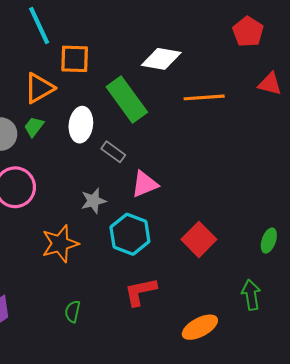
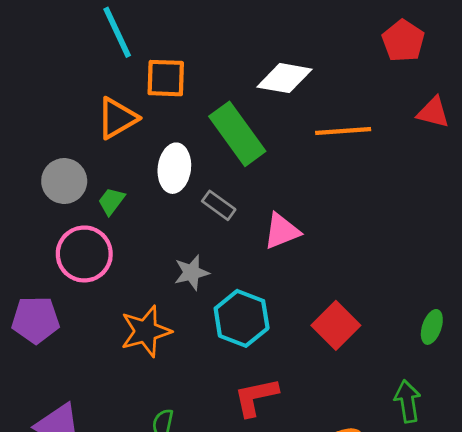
green trapezoid: (34, 127) -> (111, 201), moved
pink triangle: (145, 184) -> (282, 231), moved

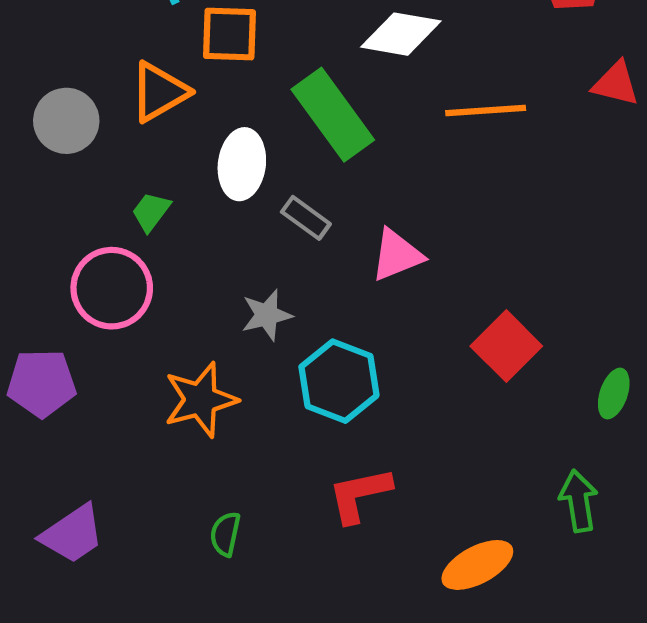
gray circle: (64, 181) -> (66, 121), moved
red square: (336, 325) -> (506, 346), moved

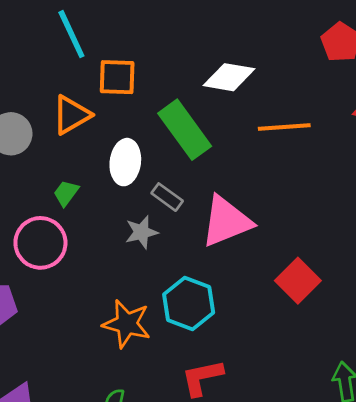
pink triangle: (397, 255) -> (226, 221), size x1.5
gray star: (267, 315) -> (141, 232), moved
orange star: (201, 400) -> (127, 324), moved, turned 30

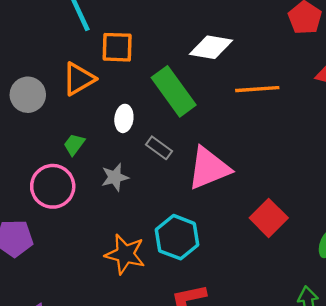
white ellipse: (125, 162) -> (124, 118), size x0.7
gray star: (141, 232) -> (115, 177), moved

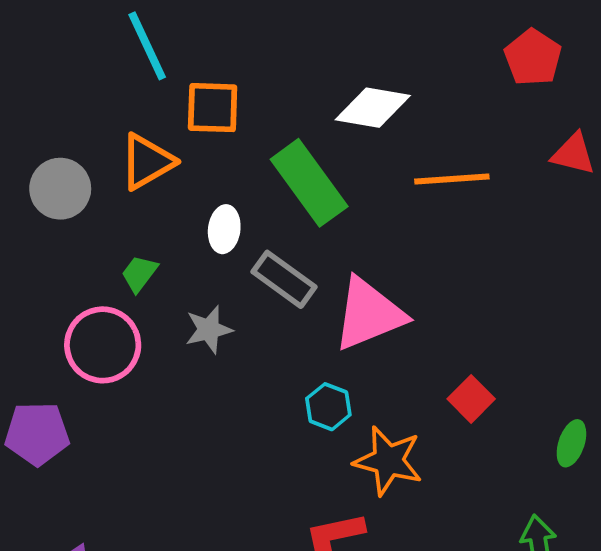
gray rectangle: (159, 148) -> (284, 279), size x1.4
red square: (269, 218) -> (471, 399), size x0.7
cyan hexagon: (177, 237) -> (328, 407), moved, size x0.6
orange star: (125, 254) -> (388, 461), moved

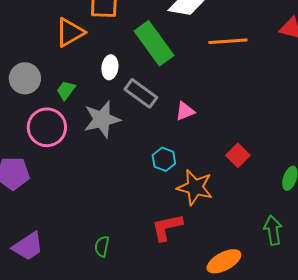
gray circle: (60, 189) -> (25, 78), moved
pink triangle: (369, 314) -> (185, 111), size x0.5
gray star: (209, 329) -> (102, 119), size x1.5

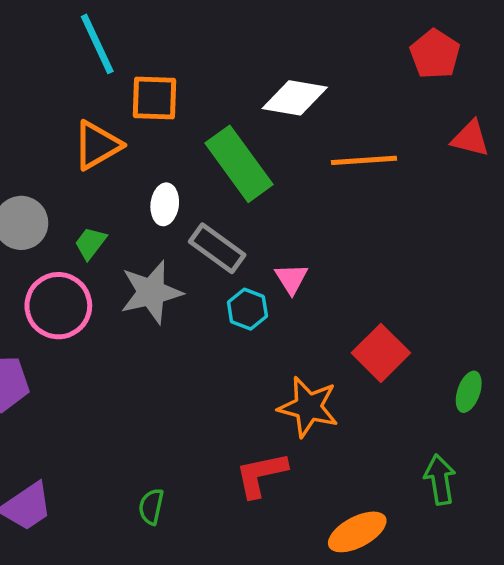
pink triangle: (185, 111) -> (291, 279), turned -40
red square: (238, 155) -> (381, 353), size x1.4
cyan hexagon: (164, 159) -> (247, 309), moved

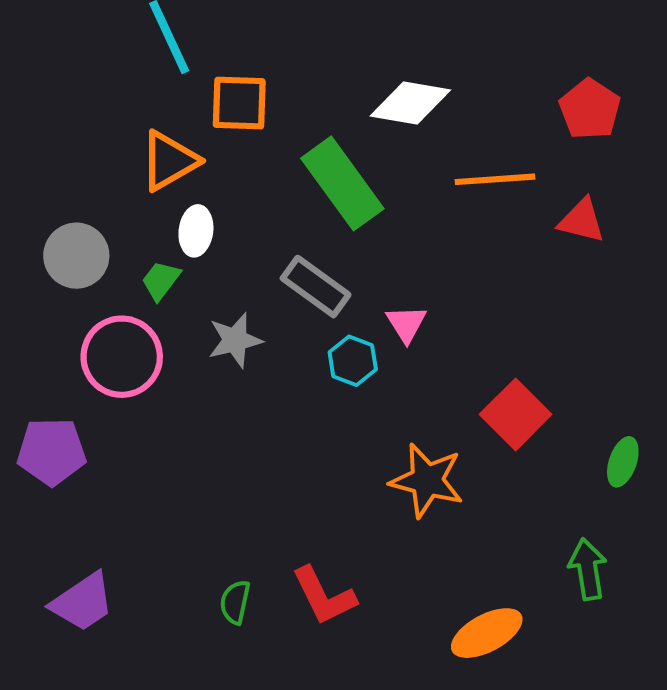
red pentagon: (435, 54) -> (590, 109), moved
red triangle: (470, 138) -> (582, 221), moved
white ellipse: (165, 204) -> (196, 231), moved
gray star: (151, 292) -> (235, 340), size x0.7
red L-shape: (261, 475) -> (324, 596), moved, turned -104

